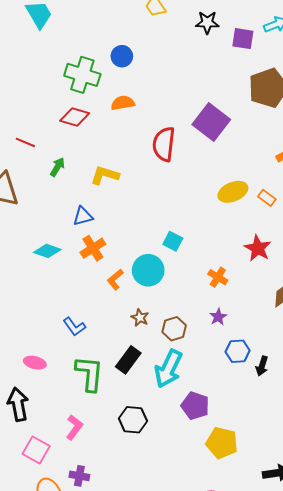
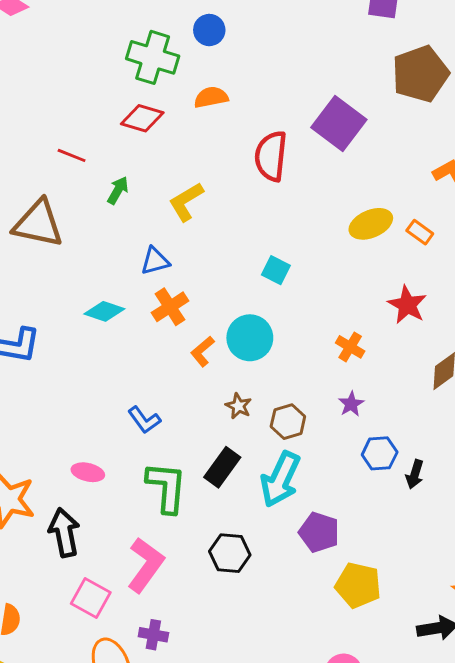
yellow L-shape: (105, 175) -> (186, 202), turned -48
cyan square: (173, 241) -> (276, 270), moved
pink L-shape: (74, 427) -> (146, 565), size x1.5

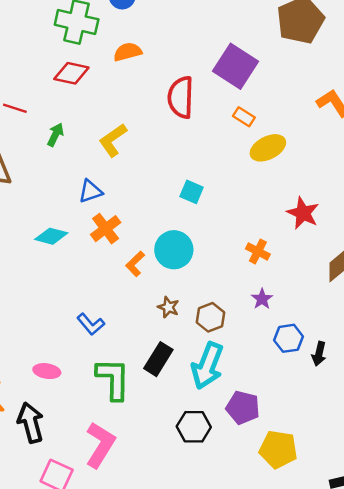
orange rectangle: (420, 232) -> (244, 117), moved
black hexagon: (230, 553) -> (194, 427), moved

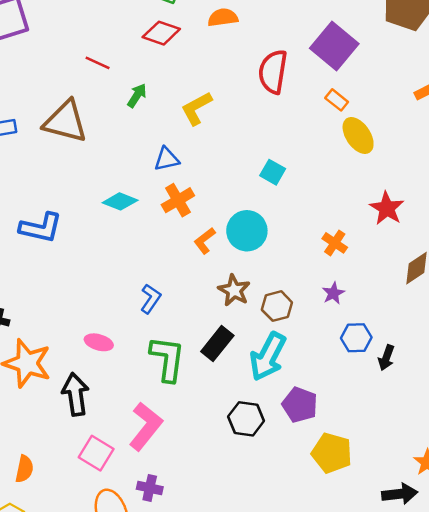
yellow ellipse: (268, 148) -> (358, 136), turned 76
brown star: (168, 307) -> (234, 290), size x1.4
blue L-shape: (91, 324) -> (151, 299), turned -112

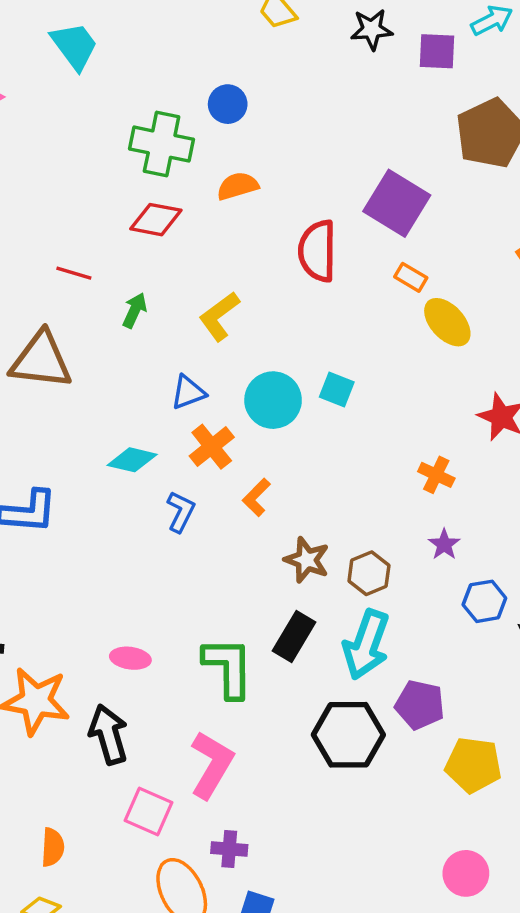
cyan circle: (247, 231) -> (273, 400), moved
blue L-shape: (151, 299) -> (181, 512), moved
black hexagon: (246, 419) -> (348, 735), size x1.4

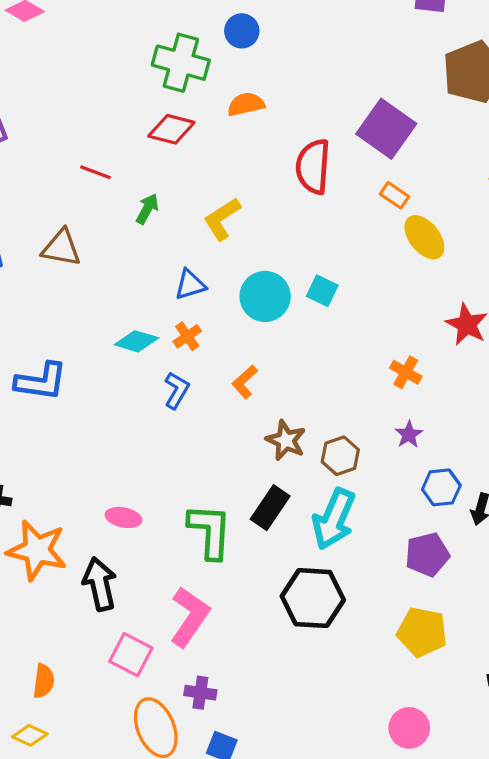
brown triangle: (41, 360) -> (61, 248), size x0.7
orange cross: (212, 447) -> (187, 336), moved, size x0.7
purple pentagon: (420, 705) -> (427, 555), moved, turned -30

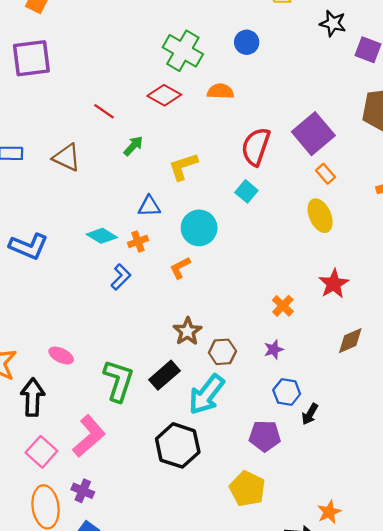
blue circle: (242, 31) -> (247, 42), moved
orange rectangle: (395, 195) -> (326, 174), moved
cyan square: (322, 291) -> (246, 191), moved
orange L-shape: (245, 382) -> (180, 268), moved

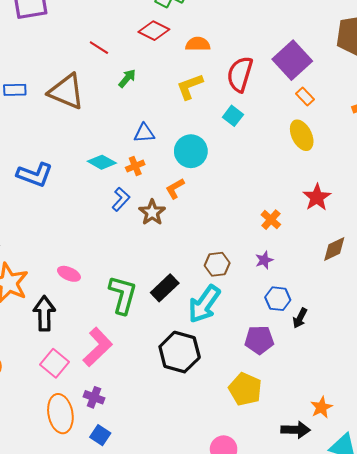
orange semicircle: (220, 91) -> (198, 44), moved
brown triangle: (67, 157) -> (66, 92), size x1.4
yellow L-shape: (183, 166) -> (190, 87), moved
brown star: (187, 331) -> (152, 212), moved

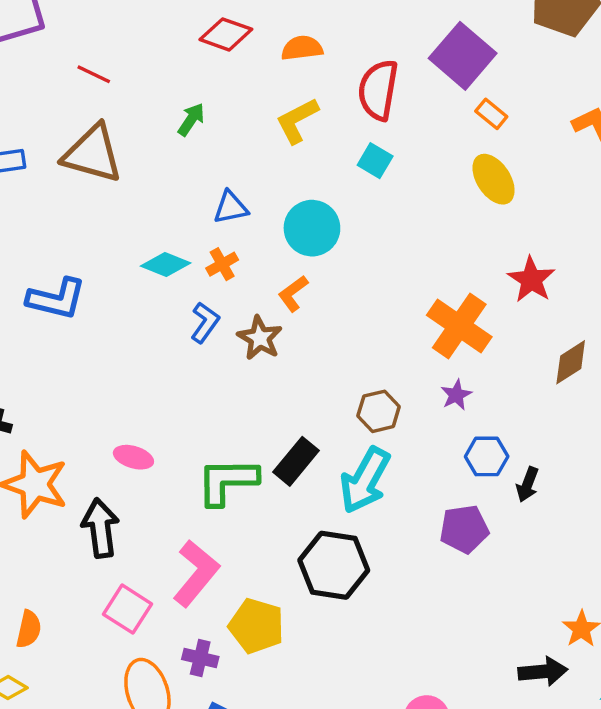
red line: (99, 48) -> (94, 74), moved
orange cross: (271, 220) -> (459, 326), size x1.8
green L-shape: (123, 295) -> (227, 481), turned -99
yellow pentagon: (245, 389) -> (256, 626), moved

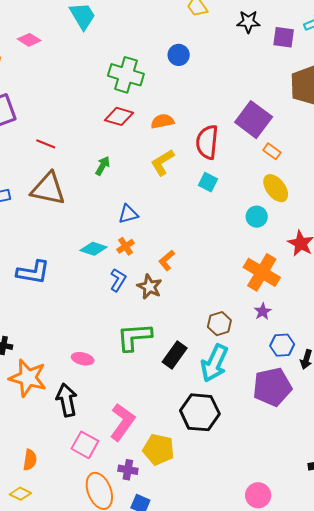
cyan circle: (312, 228) -> (257, 217), moved, size x0.7
green L-shape: (227, 481) -> (134, 337), moved
purple pentagon: (464, 529) -> (272, 387), size x1.4

